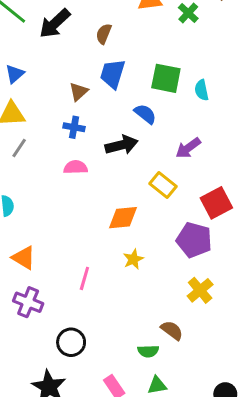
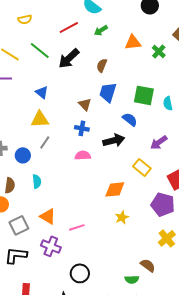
blue triangle: (15, 74) -> (42, 92), turned -40
brown triangle: (78, 92) -> (85, 104), turned -32
pink line: (84, 278) -> (77, 227), moved, turned 56

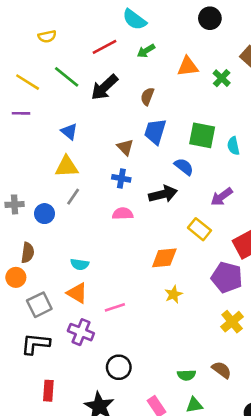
cyan semicircle: (37, 181) -> (80, 264), moved, turned 104
brown semicircle: (148, 265) -> (222, 370), moved

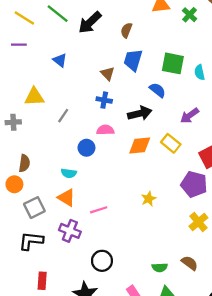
yellow triangle: (67, 167) -> (34, 97), moved
blue circle: (44, 214) -> (86, 148), moved
orange diamond: (164, 258) -> (140, 146), moved

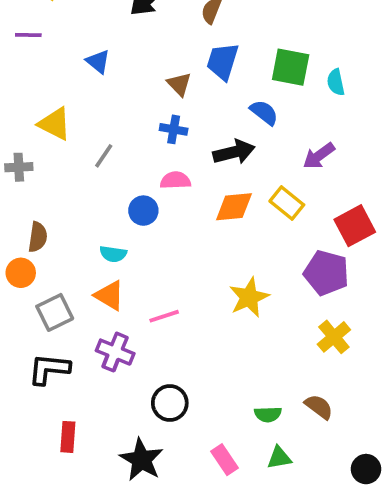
yellow triangle: (34, 97) -> (55, 124), turned 30
yellow star: (149, 199) -> (249, 297), size x1.5

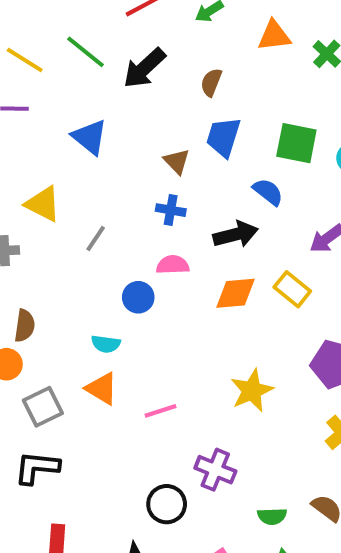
blue triangle: (98, 61) -> (90, 137), size x1.4
purple cross: (115, 352) -> (215, 470), moved

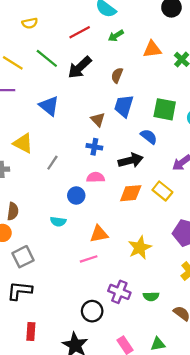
orange triangle: (102, 389) -> (99, 234), moved, turned -42
green semicircle: (272, 516) -> (151, 296), moved

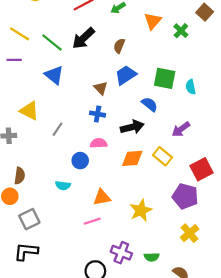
orange triangle: (152, 49) -> (153, 21), turned -42
green line: (47, 58) -> (52, 43), moved
blue trapezoid: (124, 106) -> (126, 75), turned 40

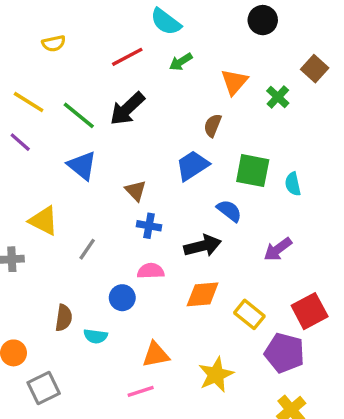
brown semicircle: (119, 46) -> (213, 125), moved
purple line: (14, 60) -> (20, 142), turned 40
brown triangle: (101, 88) -> (136, 191), moved
yellow rectangle: (162, 156) -> (249, 314), moved
brown semicircle: (20, 176) -> (64, 318), moved

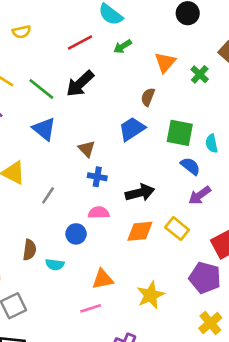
blue semicircle: (229, 211) -> (190, 166), moved
yellow rectangle: (249, 314) -> (177, 229), moved

